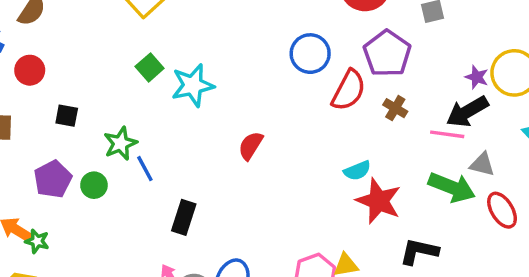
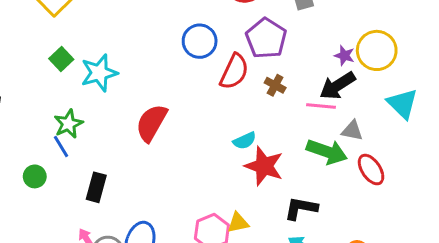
green star: (120, 143) -> (68, 124), moved
red semicircle: (251, 146) -> (151, 123), size x1.5
green circle: (94, 185) -> (35, 176), moved

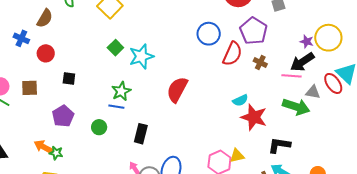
blue line: (61, 147) -> (116, 107), turned -49
red ellipse: (371, 170) -> (333, 83), moved

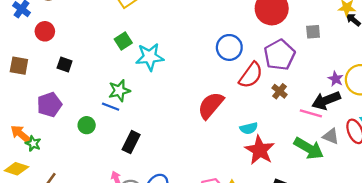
red semicircle: (177, 90) -> (211, 105), moved

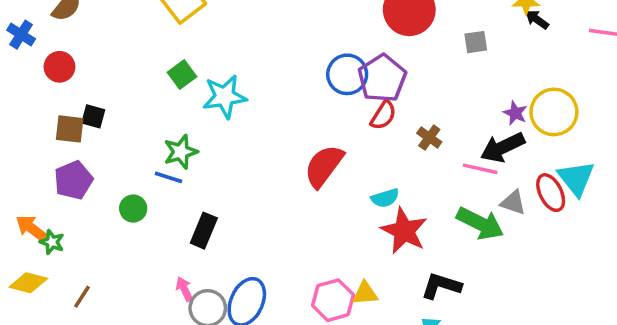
purple pentagon: (280, 55) -> (382, 78), moved
brown square: (19, 66) -> (70, 129), moved
red semicircle: (251, 75) -> (383, 115), size x0.7

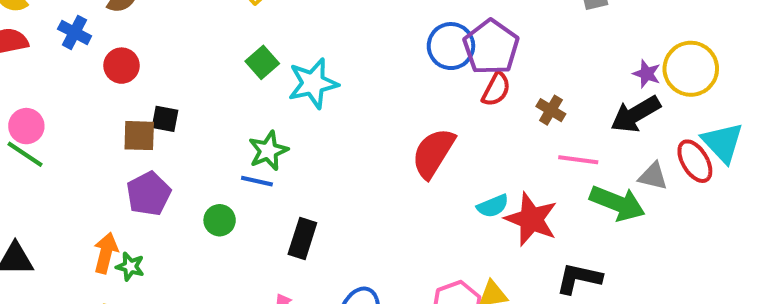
pink line: (480, 169) -> (578, 160), moved
cyan semicircle: (385, 198) -> (493, 206), moved
orange arrow: (32, 228) -> (106, 253), turned 72

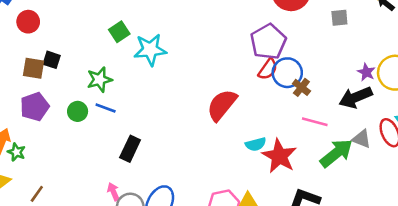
blue circle: (451, 46) -> (287, 73), moved
green star: (268, 151) -> (99, 80), moved
green arrow: (617, 203) -> (336, 153), turned -68
green circle: (220, 220) -> (78, 111), moved

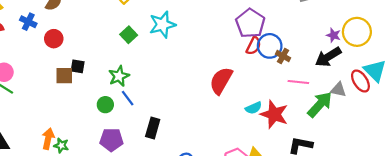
cyan star: (150, 50) -> (162, 25), moved
purple pentagon: (35, 107) -> (111, 140), moved, turned 30
blue line: (106, 108) -> (128, 98), turned 42

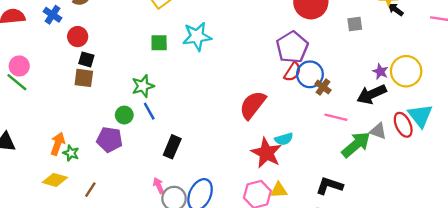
green square: (129, 35) -> (159, 43), turned 35
black square: (78, 66) -> (86, 59), moved
red star: (274, 114) -> (266, 153), moved
purple pentagon: (111, 140) -> (109, 140), moved

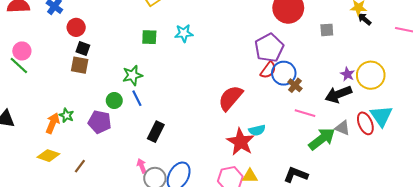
cyan star: (197, 36) -> (184, 33), size x0.7
green star: (71, 153) -> (66, 115), moved

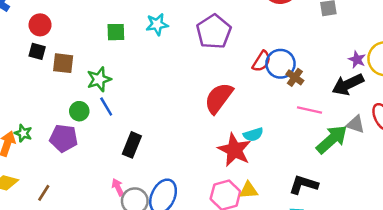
red circle: (76, 27) -> (40, 25), moved
purple pentagon: (269, 48) -> (214, 32), moved
brown square: (80, 65) -> (63, 63), moved

